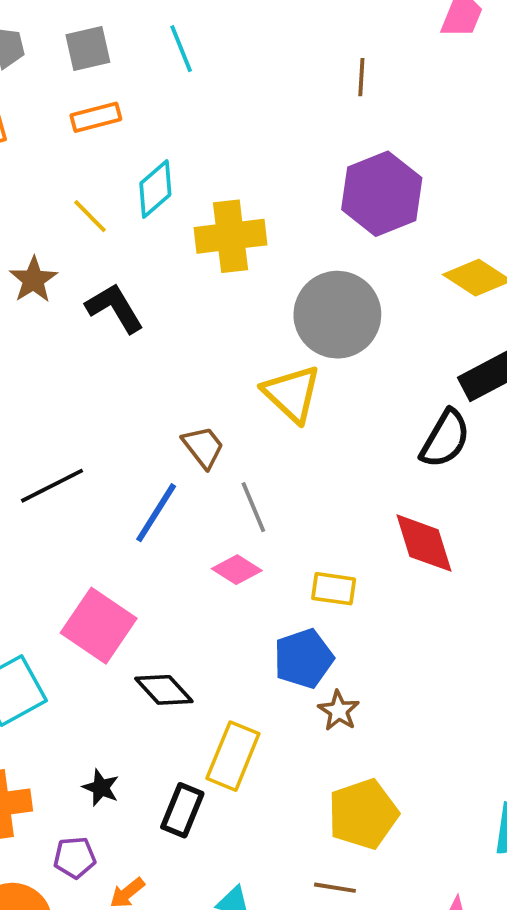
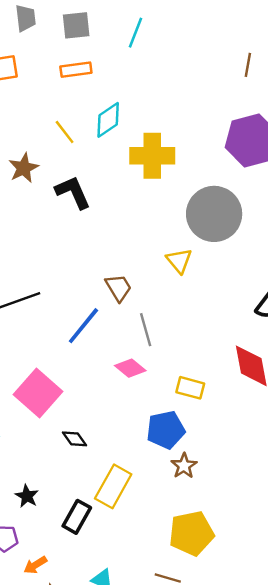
cyan line: (181, 49) -> (136, 33), turned 36
yellow triangle: (292, 394) -> (179, 261), size x0.7
black diamond: (164, 690) -> (74, 439), size x0.7

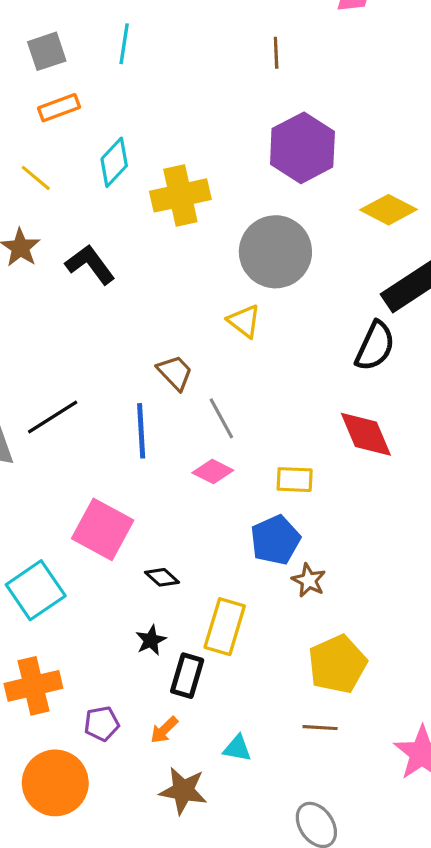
yellow line: (65, 132) -> (36, 178), moved
blue line: (83, 326) -> (141, 431), turned -30
black star: (27, 496) -> (151, 640), moved, turned 30
orange arrow: (35, 565) -> (164, 730), moved

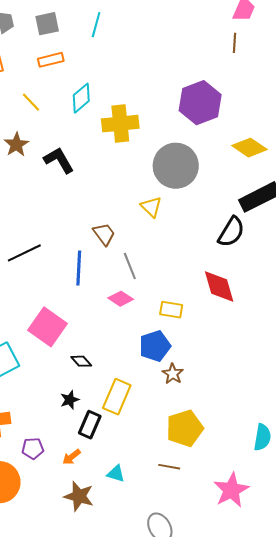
brown line: (276, 53) -> (234, 43), moved

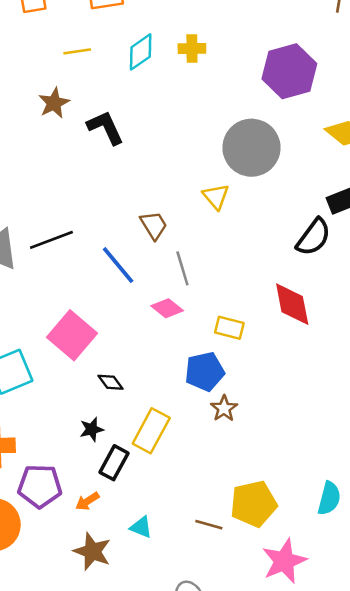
yellow line: (31, 102) -> (77, 51), turned -60
yellow cross: (120, 124) -> (192, 48), moved, size x0.6
blue line: (79, 268) -> (118, 265), turned -48
yellow pentagon: (185, 428) -> (254, 504), moved
purple pentagon: (33, 448) -> (40, 486), size x1.6

